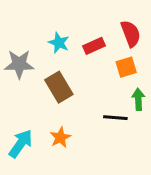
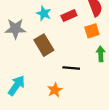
black line: (115, 118) -> (71, 68), moved
orange star: (60, 137) -> (55, 90), moved

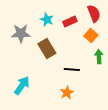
orange square: (92, 31) -> (91, 36), turned -32
orange star: (55, 90) -> (67, 92), moved

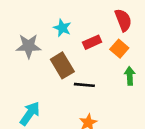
red rectangle: (70, 22) -> (92, 42), moved
black line: (72, 70) -> (84, 85), moved

